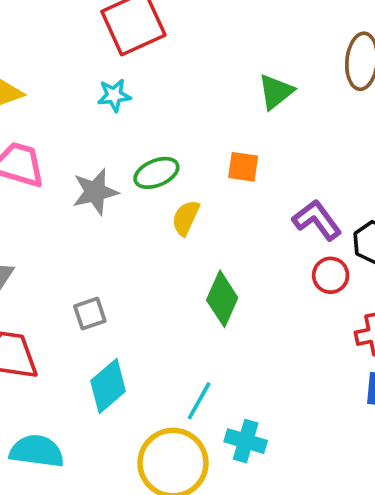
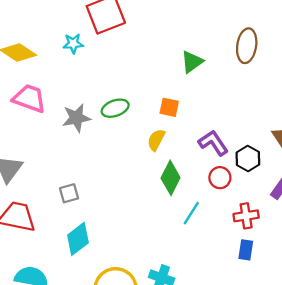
cyan star: (114, 95) -> (73, 44), moved
yellow semicircle: (186, 218) -> (156, 140), moved
green diamond: (222, 299) -> (171, 178), moved
cyan line: (199, 401) -> (191, 213), moved

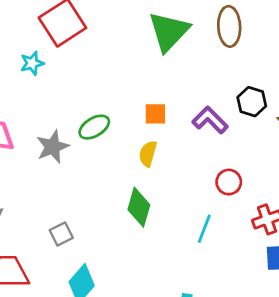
green triangle: (192, 62) -> (169, 31), moved, size x1.6
purple L-shape: (213, 143) -> (210, 120), moved
black hexagon: (248, 159) -> (252, 102), moved
green diamond: (171, 178) -> (139, 207), moved

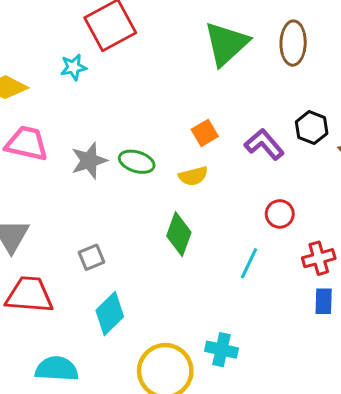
orange square: (155, 114) -> (205, 133), turned -35
green ellipse: (94, 127) -> (137, 162), moved, turned 44
yellow semicircle: (148, 154) -> (193, 176), turned -125

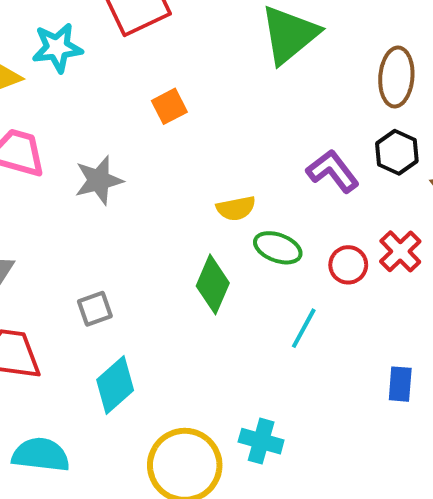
brown ellipse: (293, 43) -> (396, 77), moved
cyan star: (73, 67) -> (57, 48), moved, size x1.4
orange square: (205, 133) -> (169, 106), moved
green ellipse: (137, 162) -> (278, 248), moved
red cross: (319, 258) -> (400, 251), moved, turned -32

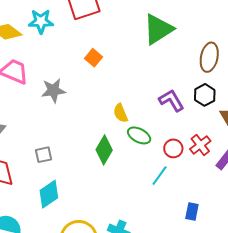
orange square: (169, 106) -> (93, 58), turned -30
yellow semicircle: (236, 208) -> (121, 113), turned 72
cyan line: (304, 328) -> (160, 176), moved

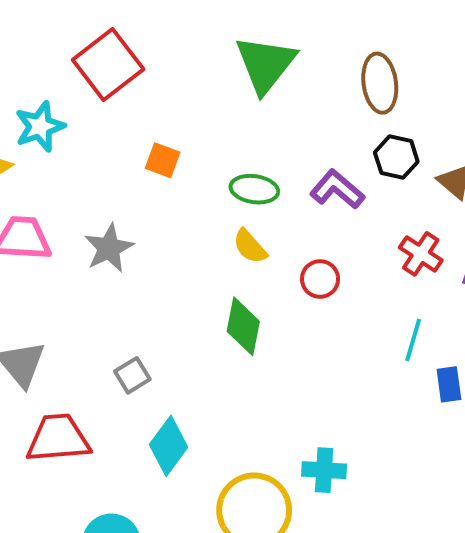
green ellipse: (139, 135) -> (254, 189), moved
red circle: (173, 148) -> (320, 279), moved
cyan line: (160, 176) -> (413, 340), moved

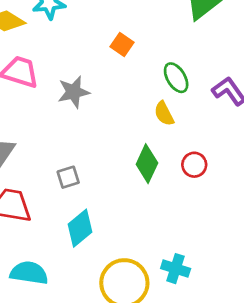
green ellipse: (254, 189) -> (176, 78), turned 36
red circle: (320, 279) -> (194, 165), moved

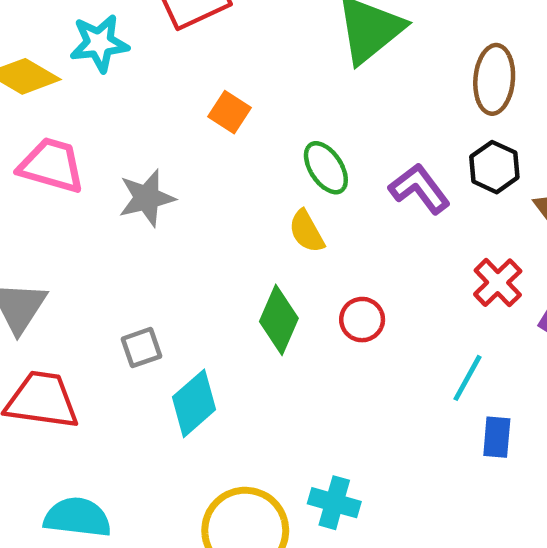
cyan diamond: (80, 228) -> (194, 403), moved

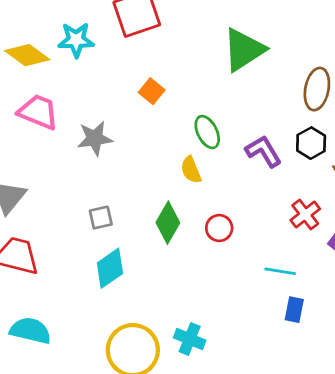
gray square: (141, 348) -> (101, 218), moved
cyan line: (468, 378) -> (280, 271), turned 64

